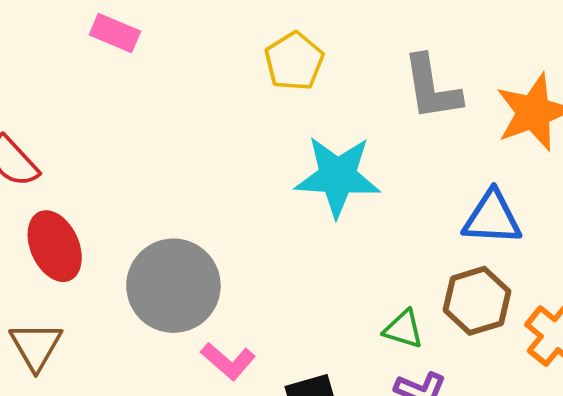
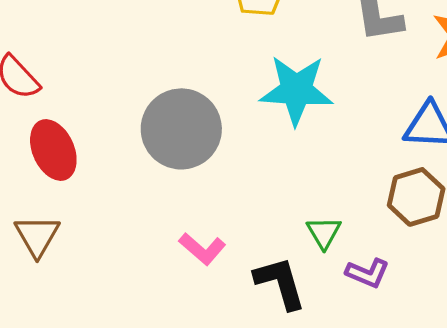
gray circle: (173, 286) -> (181, 129), moved
green triangle: (403, 329) -> (324, 233), moved, turned 42

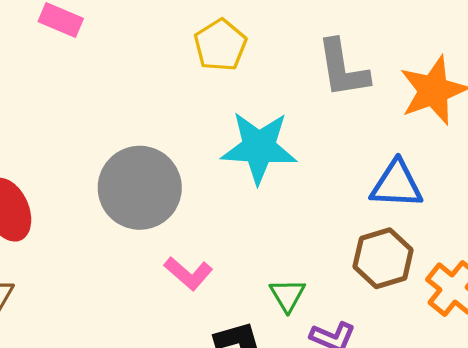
pink L-shape: (202, 249) -> (188, 273), moved

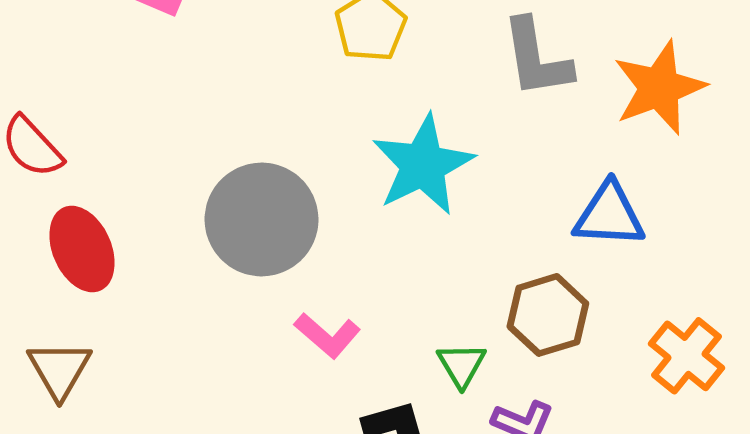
cyan star: (259, 147) -> (423, 165), turned -30
brown hexagon: (383, 258) -> (548, 315), moved

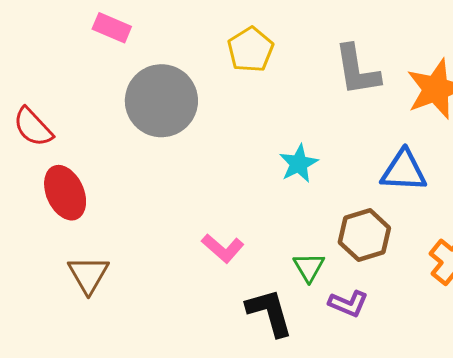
cyan star: (423, 165) -> (299, 164), moved, size x0.6
gray circle: (262, 219) -> (161, 101), moved
brown triangle: (59, 369) -> (88, 274), moved

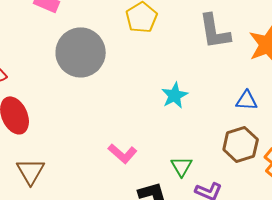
blue triangle: (404, 171) -> (247, 100), size x0.7
brown hexagon: (364, 235) -> (241, 144), moved

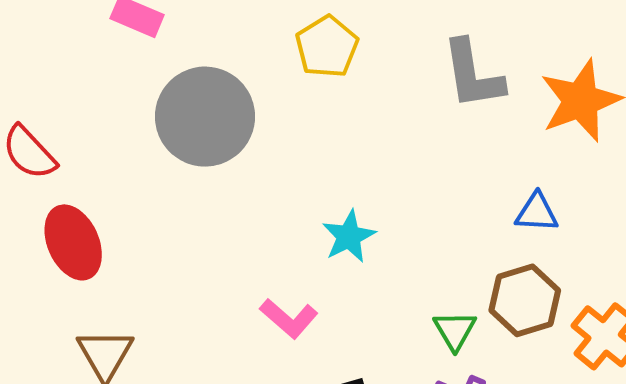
cyan star: (175, 95) -> (349, 236), moved
green triangle: (182, 166) -> (455, 330), moved

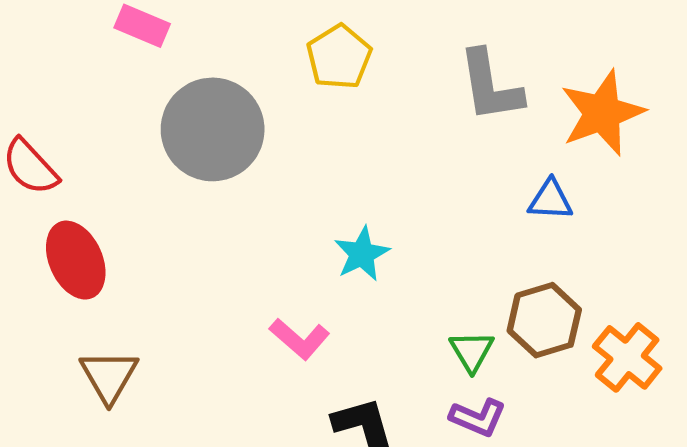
blue triangle: (537, 212) -> (550, 200), moved

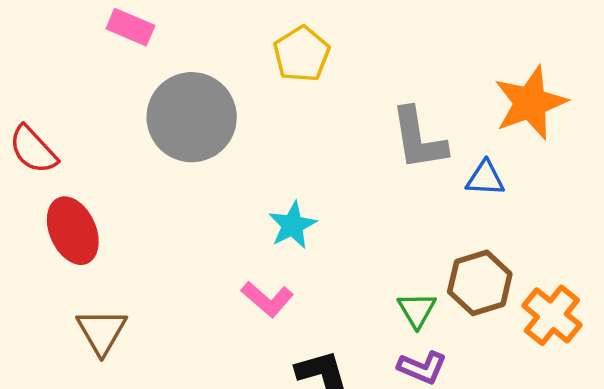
gray L-shape: (490, 86) -> (419, 139), moved
cyan star: (362, 254) -> (293, 225), moved

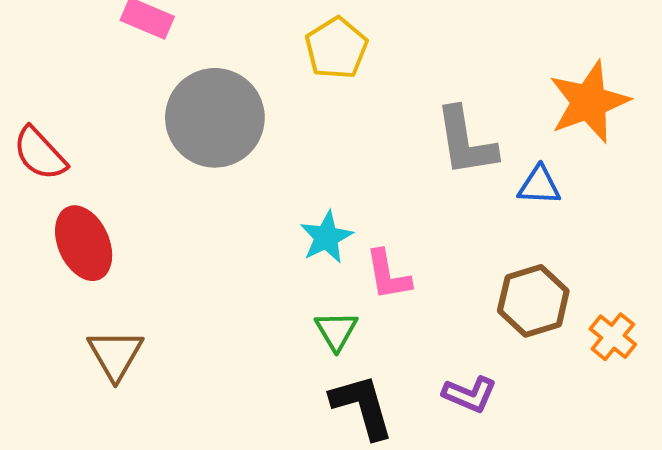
pink L-shape: (267, 299) -> (388, 275), moved, turned 39
green triangle: (417, 310) -> (336, 331), moved
orange cross: (552, 315) -> (613, 337), size x0.7

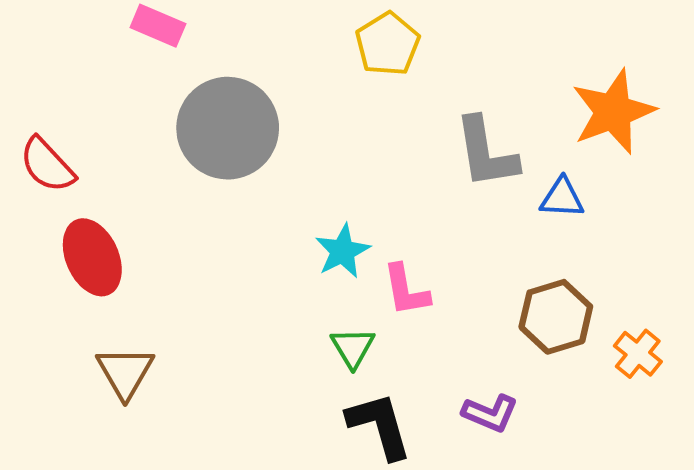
yellow pentagon: (336, 48) -> (388, 44), moved

